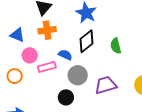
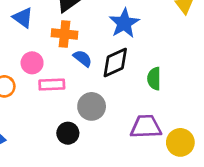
blue triangle: (17, 35) -> (23, 18), moved
blue semicircle: (65, 55) -> (83, 58), moved
purple trapezoid: (106, 85) -> (146, 127), moved

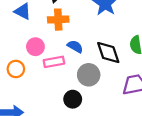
blue semicircle: (83, 58) -> (75, 46), moved
black diamond: (115, 63) -> (108, 53), moved, turned -76

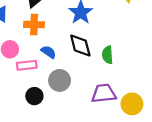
black diamond: (108, 53) -> (80, 45), moved
black circle: (73, 99) -> (34, 96), moved

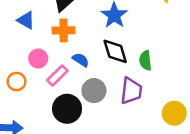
pink rectangle: (27, 65) -> (57, 75), turned -36
purple trapezoid: (104, 93) -> (131, 91), moved, turned 105
black circle: (34, 96) -> (67, 109), size x1.5

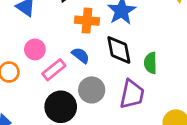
orange cross: (64, 30) -> (87, 21), moved

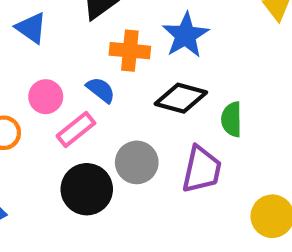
black diamond: (119, 50) -> (181, 98), turned -64
blue semicircle: (81, 55) -> (101, 90), moved

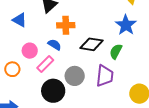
blue star: (186, 35) -> (126, 25), moved
green semicircle: (232, 119) -> (116, 51), turned 35

